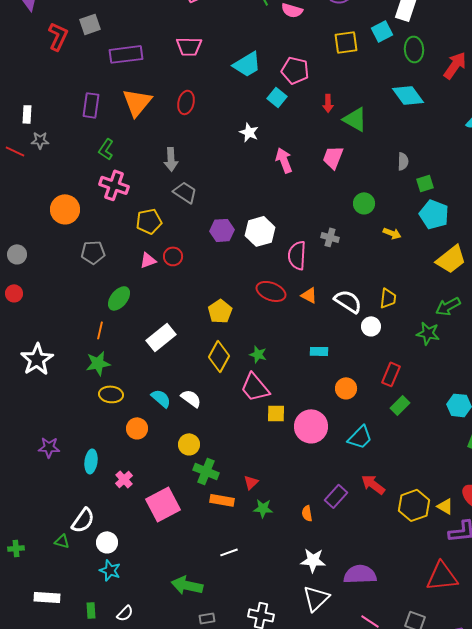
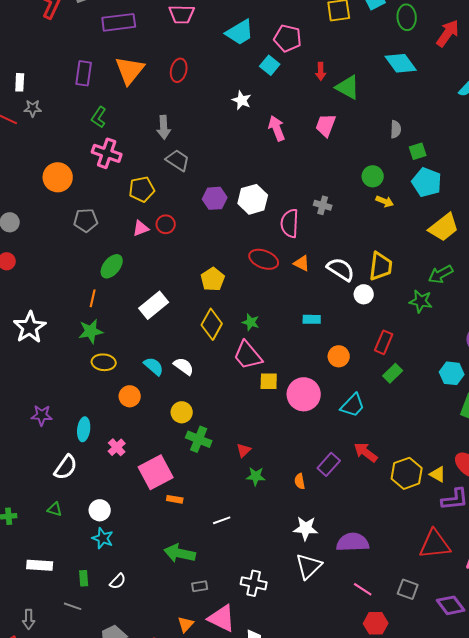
green circle: (364, 203) -> (373, 176), moved
yellow trapezoid: (388, 298) -> (381, 266), size x1.4
orange rectangle: (222, 500) -> (175, 499), moved, size x0.7
white semicircle: (83, 520) -> (66, 467), moved

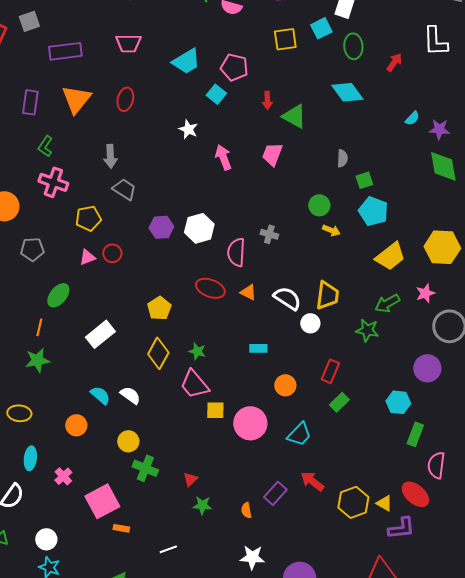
red arrow: (448, 33) -> (394, 62), size x0.7
yellow ellipse: (104, 362) -> (19, 413), moved

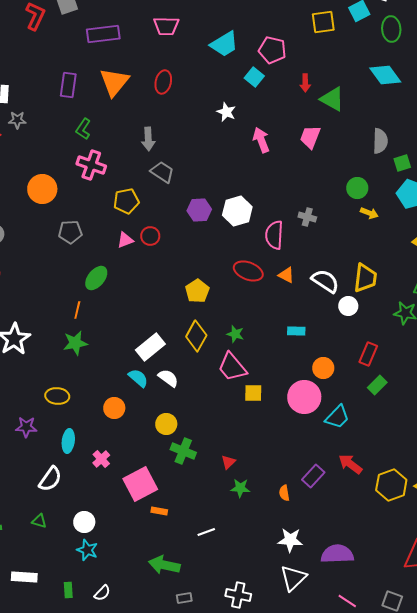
gray semicircle: (342, 158) -> (380, 141), size x1.4
white rectangle: (100, 334) -> (150, 347), moved
pink circle: (250, 423) -> (304, 397), moved

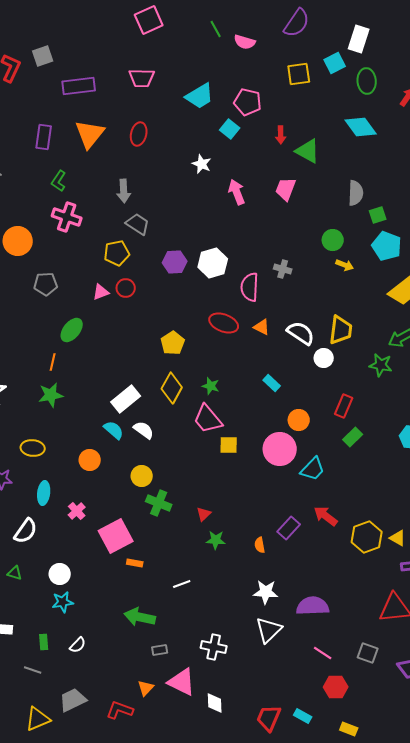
yellow pentagon: (126, 201) -> (117, 253), moved
cyan rectangle: (296, 331) -> (272, 383), turned 42
cyan star: (87, 550) -> (63, 602), turned -30

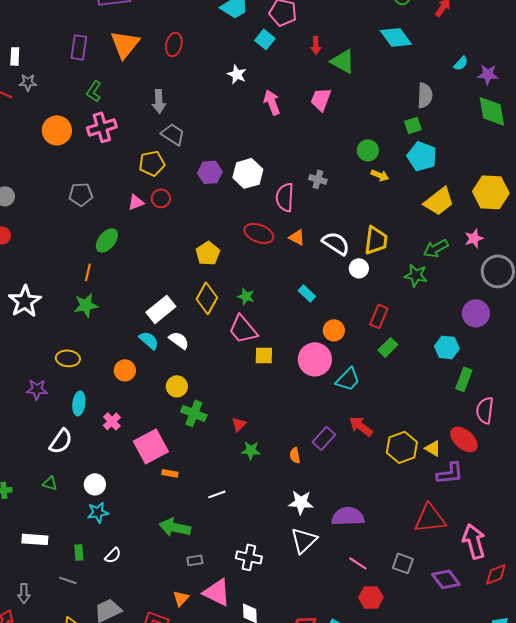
gray semicircle: (356, 193) -> (425, 95), moved
pink cross: (67, 217) -> (102, 127), turned -36
orange circle: (18, 241) -> (57, 130), moved

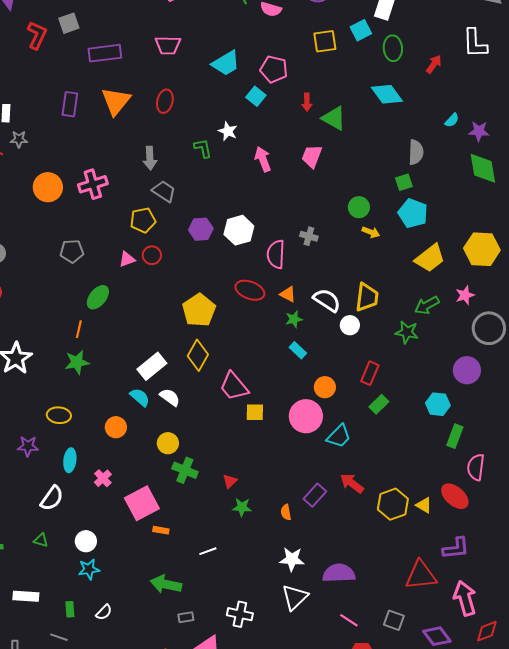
green L-shape: (94, 91) -> (203, 148), moved, turned 135
yellow pentagon: (208, 253) -> (199, 310), size x1.4
green star: (246, 296) -> (294, 319), moved, turned -30
purple L-shape: (450, 473) -> (456, 548), moved

